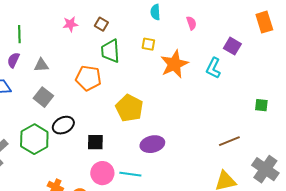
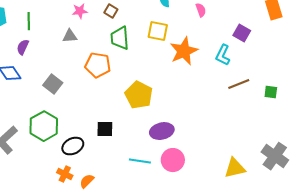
yellow square: (148, 44) -> (158, 31), size x1.5
gray triangle: (41, 65) -> (70, 36), moved
black ellipse: (63, 125) -> (73, 146), moved
brown line: (229, 141) -> (239, 84), moved
pink circle: (102, 173) -> (173, 160), moved

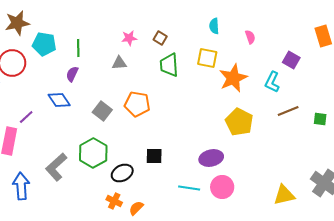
orange pentagon: (98, 65) -> (137, 104), moved
yellow pentagon: (139, 95) -> (239, 122), moved

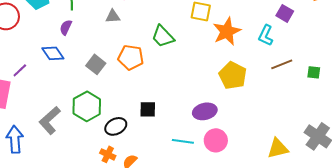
green trapezoid: (169, 65) -> (163, 36), moved, turned -40

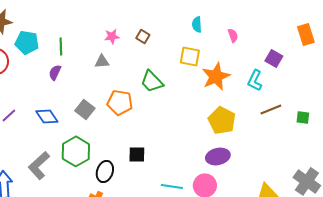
blue diamond: (53, 53) -> (47, 116), moved
purple ellipse: (205, 111) -> (218, 156), moved
black ellipse: (116, 126) -> (105, 171), turned -45

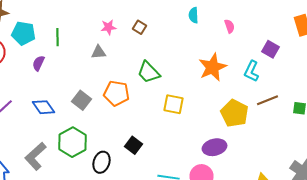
yellow square: (190, 56) -> (174, 104), moved
purple semicircle: (55, 72) -> (38, 63), moved
yellow pentagon: (222, 120) -> (234, 113), moved
black square: (137, 154) -> (134, 145), turned 36

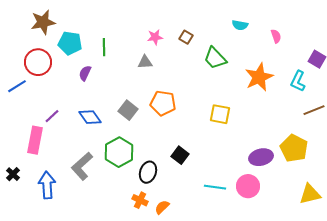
cyan semicircle: (194, 15) -> (240, 25), turned -77
green trapezoid: (148, 72) -> (215, 58), moved
yellow pentagon: (234, 113) -> (294, 148), moved

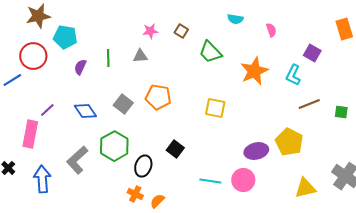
green line: (104, 47) -> (108, 58), moved

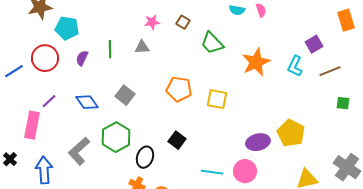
pink semicircle: (271, 30) -> (261, 10), moved
purple square: (312, 53) -> (314, 44), turned 30
red circle: (33, 56) -> (45, 58), moved
orange pentagon: (158, 97) -> (179, 89), moved
brown line: (309, 104) -> (330, 71), moved

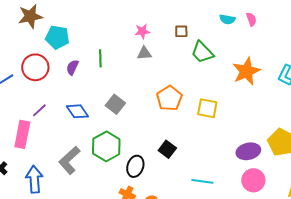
brown square: (183, 22) -> (181, 31), moved, turned -32
gray triangle: (142, 47) -> (144, 53), moved
orange pentagon: (179, 89) -> (169, 98), turned 30
pink circle: (245, 171) -> (253, 180), moved

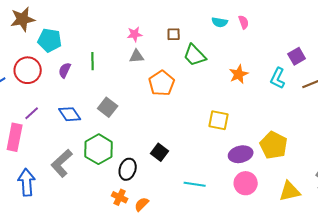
orange star: (246, 71) -> (239, 74), size x0.7
orange pentagon: (169, 98) -> (162, 83), moved
yellow square: (207, 108) -> (219, 120), moved

